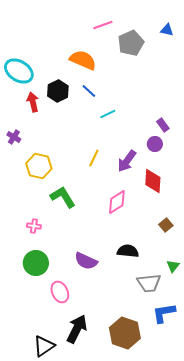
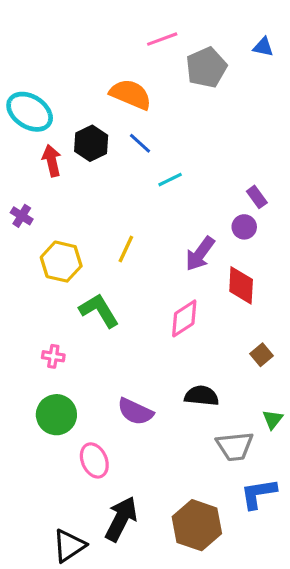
yellow line: (94, 158) -> (126, 249), moved

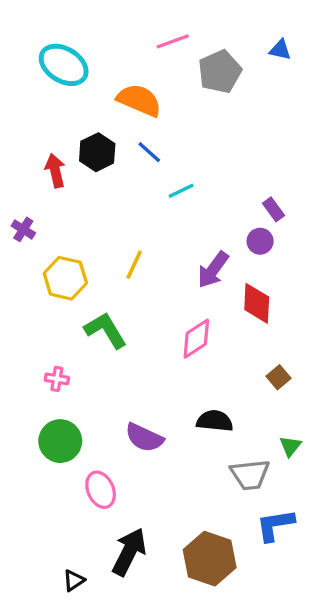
cyan ellipse: (30, 112) -> (64, 65), moved
black triangle: (69, 546) -> (74, 580), size x0.6

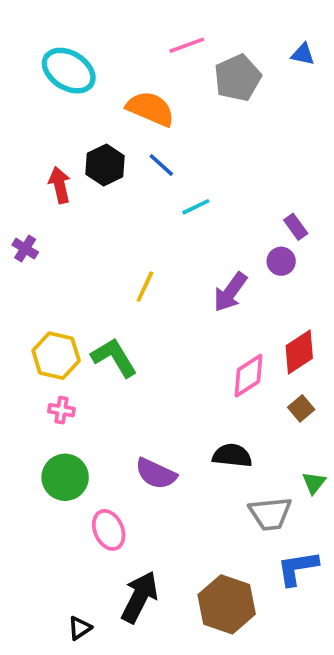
yellow hexagon: (65, 278) -> (56, 356), moved
red diamond: (257, 303) -> (299, 352), moved, turned 54
pink diamond: (196, 339) -> (248, 376), moved

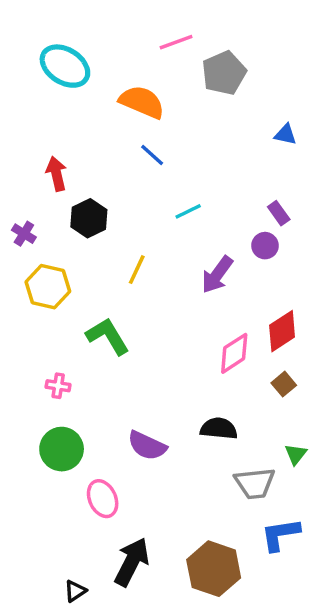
blue triangle: (303, 54) -> (285, 134), moved
black hexagon: (105, 165) -> (89, 218), moved
cyan line: (196, 207) -> (188, 211), moved
yellow hexagon: (56, 356) -> (48, 287), moved

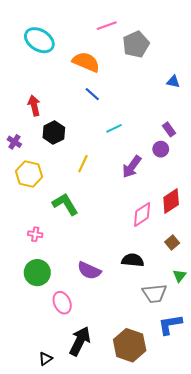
brown square: (284, 384) -> (172, 243), moved

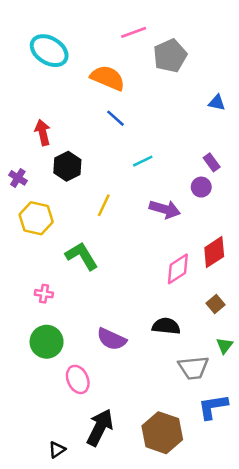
purple arrow: (132, 167) -> (165, 209), turned -110

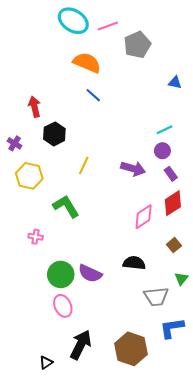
cyan ellipse: (49, 51) -> (73, 21), moved
cyan line: (143, 161) -> (165, 130), moved
purple rectangle: (212, 162) -> (171, 174), moved
green circle: (47, 342) -> (61, 274), moved

